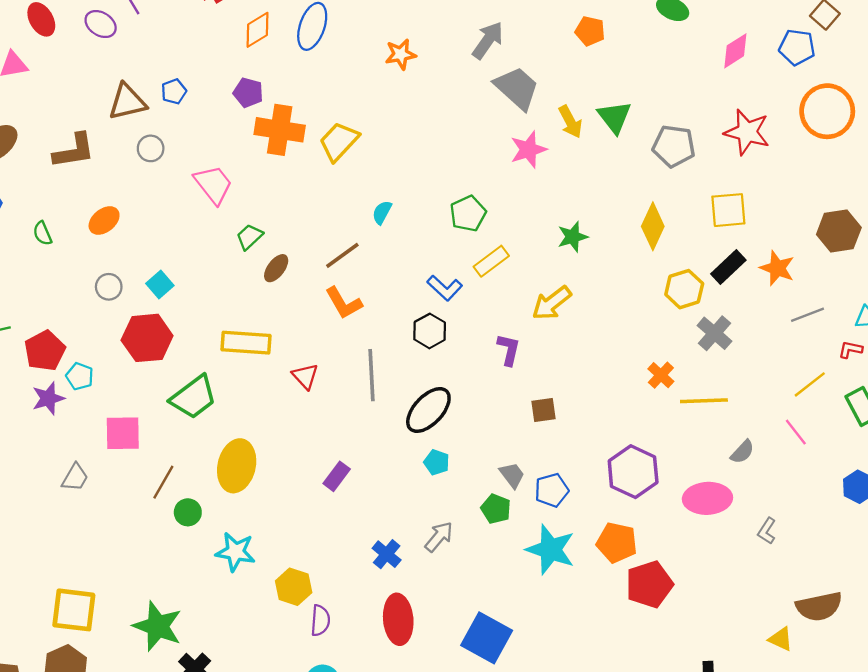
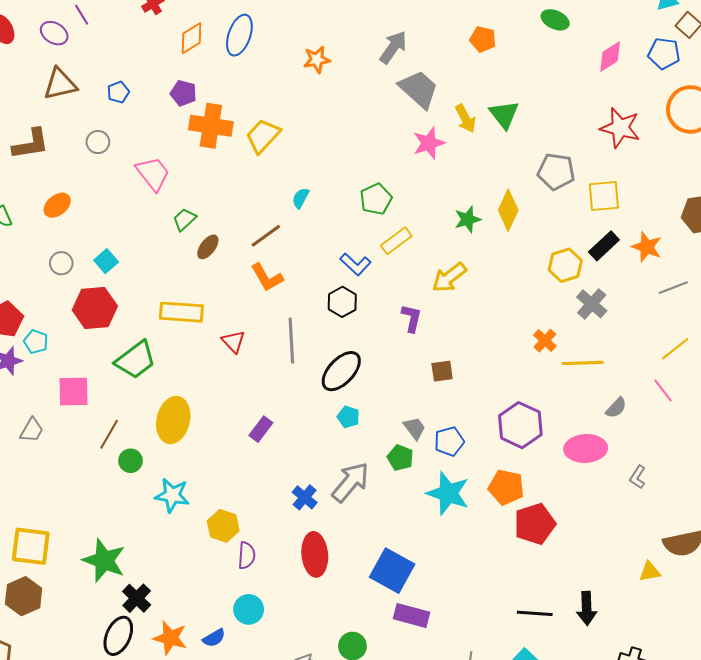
brown triangle: (127, 102) -> (60, 84), moved
gray pentagon: (674, 146) -> (556, 172), moved
yellow diamond: (653, 226) -> (508, 210), moved
gray arrow: (439, 537) -> (350, 482), size x1.5
yellow triangle: (781, 639) -> (650, 572), turned -35

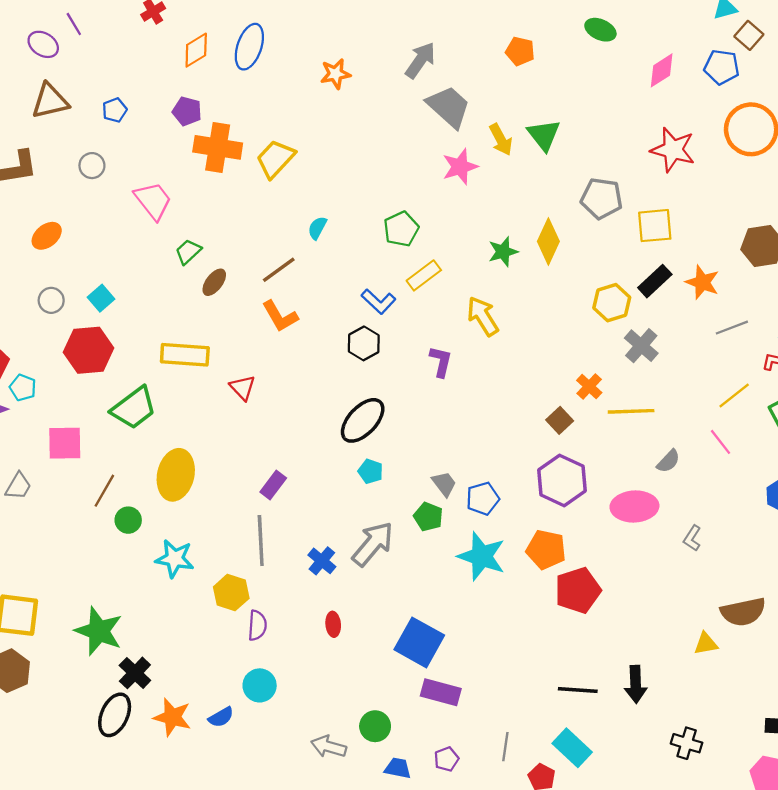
yellow arrow: (449, 277) -> (483, 316), turned 96
gray line: (291, 341) -> (261, 540), moved
brown square: (442, 371) -> (560, 420), moved, turned -35
red ellipse: (315, 554) -> (333, 624), size x0.5

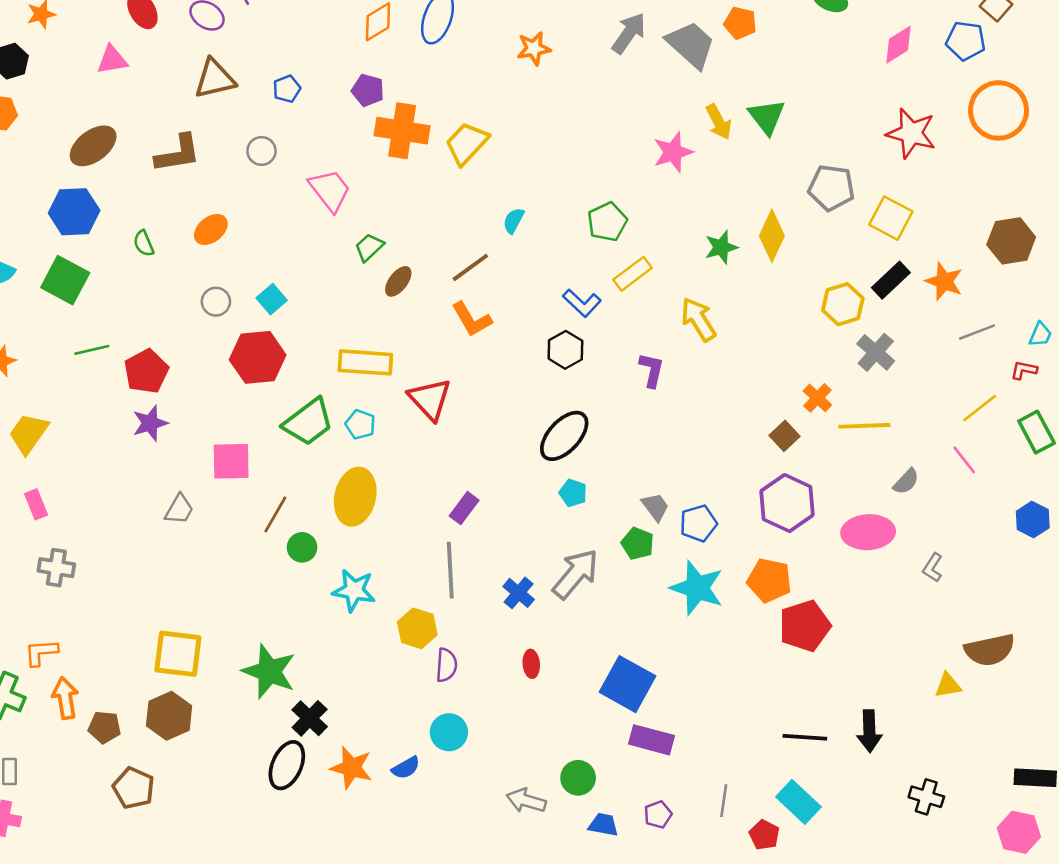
gray trapezoid: (449, 107) -> (691, 45), moved
yellow square: (655, 226) -> (891, 218), turned 33
cyan pentagon: (23, 388) -> (360, 425), moved
red triangle: (243, 388) -> (430, 399), size x1.5

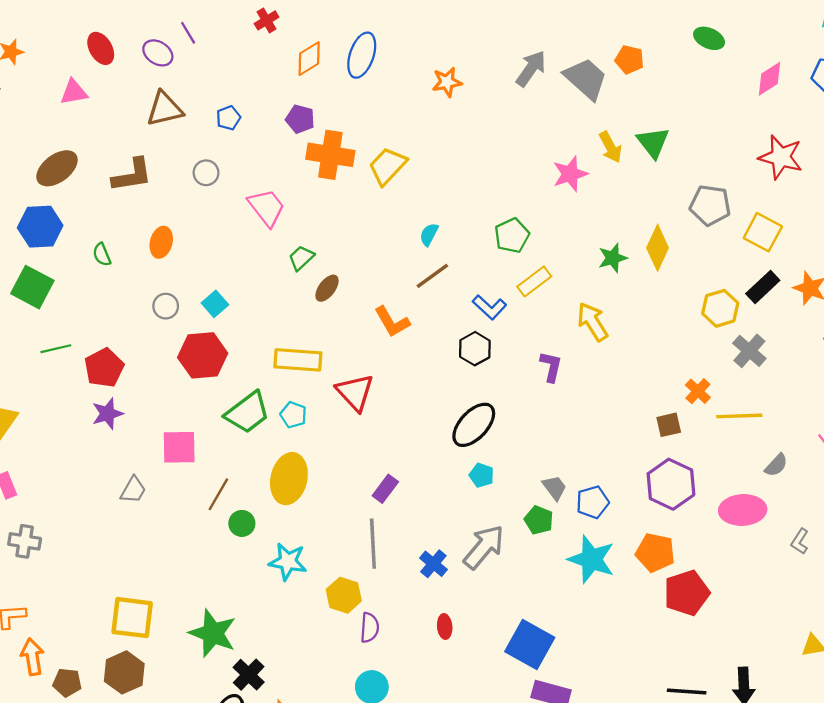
orange ellipse: (211, 229) -> (161, 242), turned -36
brown line: (470, 267) -> (432, 276), moved
brown square: (785, 436) -> (669, 425), turned 30

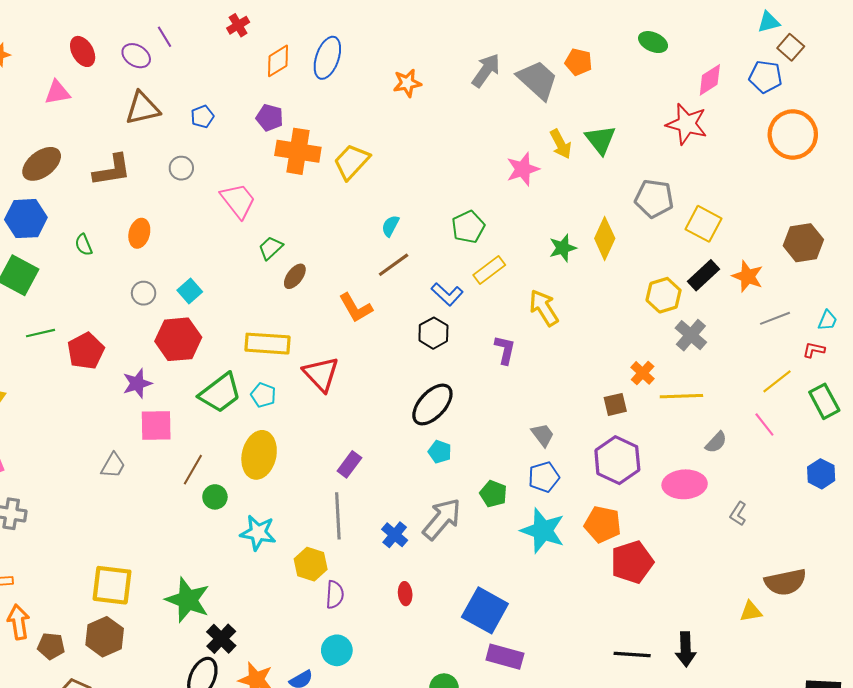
red star: (781, 157) -> (687, 124), moved
purple star: (107, 414) -> (137, 383), moved
gray trapezoid: (554, 488) -> (543, 435), moved

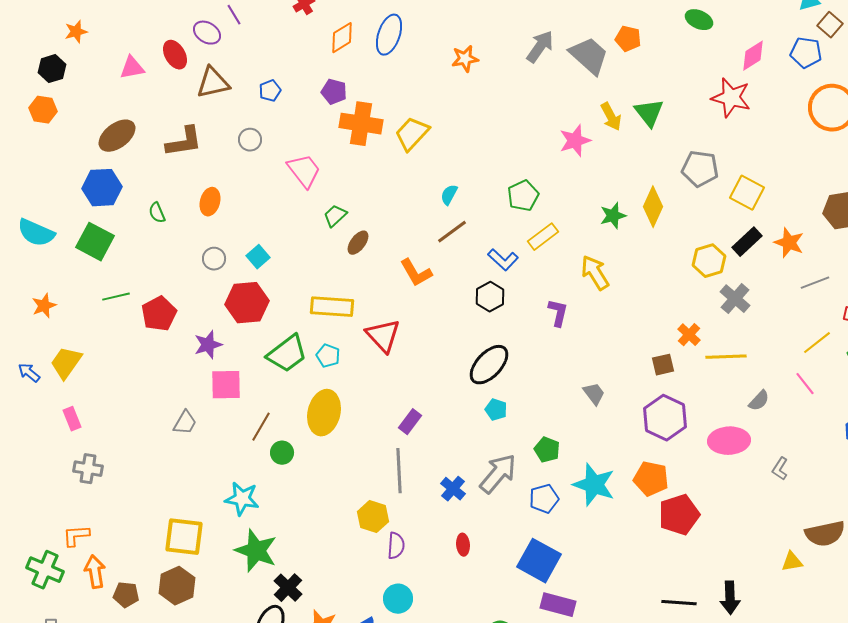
red ellipse: (83, 51) -> (175, 55), moved
blue pentagon: (544, 477) -> (544, 499), moved
cyan star: (258, 533) -> (242, 499), moved

